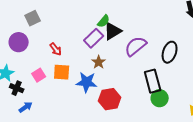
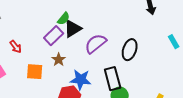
orange square: (62, 72) -> (35, 72), moved
blue star: (87, 82) -> (81, 80), moved

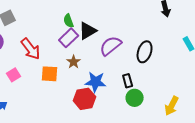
green semicircle: (64, 19) -> (69, 21), moved, turned 120
red arrow: (16, 47) -> (31, 49), size x1.6
black rectangle: (113, 79) -> (128, 81), size x0.6

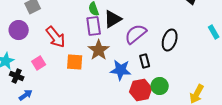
purple rectangle: (69, 38) -> (94, 26), turned -54
brown star: (74, 62) -> (99, 50), size x1.5
black rectangle: (128, 81) -> (145, 61), moved
red hexagon: (85, 99) -> (141, 90), moved

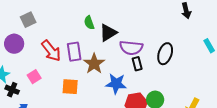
purple rectangle: (94, 26) -> (74, 52), moved
purple semicircle: (136, 34) -> (131, 48), turned -135
black rectangle: (145, 61) -> (137, 64), moved
orange square: (75, 62) -> (70, 87), moved

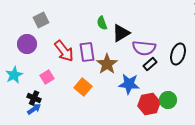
black rectangle: (137, 64) -> (150, 64), turned 64
orange square: (70, 87) -> (83, 87), turned 36
black cross: (12, 90) -> (34, 98), moved

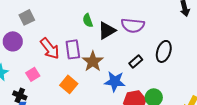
purple semicircle: (144, 48) -> (133, 25), moved

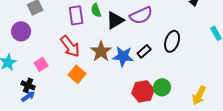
purple semicircle: (133, 25) -> (141, 15), turned -30
red arrow: (50, 48) -> (70, 46), moved
purple rectangle: (73, 49) -> (76, 15), moved
blue star: (115, 81) -> (123, 56), moved

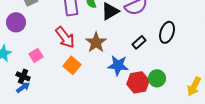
blue star: (123, 56) -> (118, 65), moved

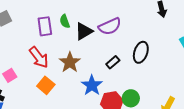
blue star: (118, 65) -> (92, 85), turned 30

